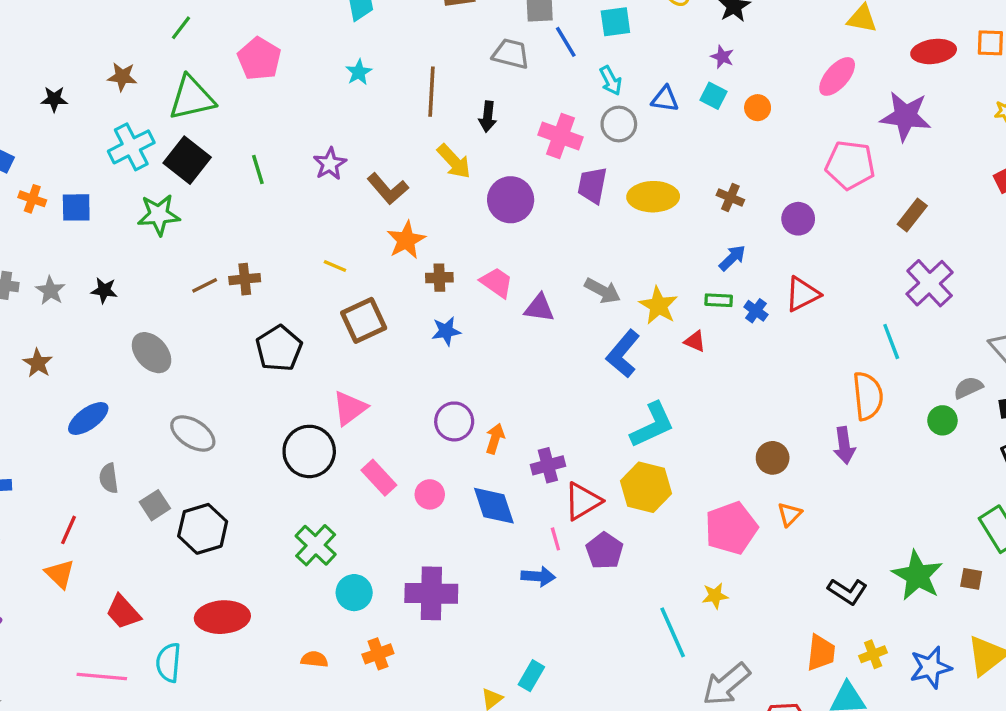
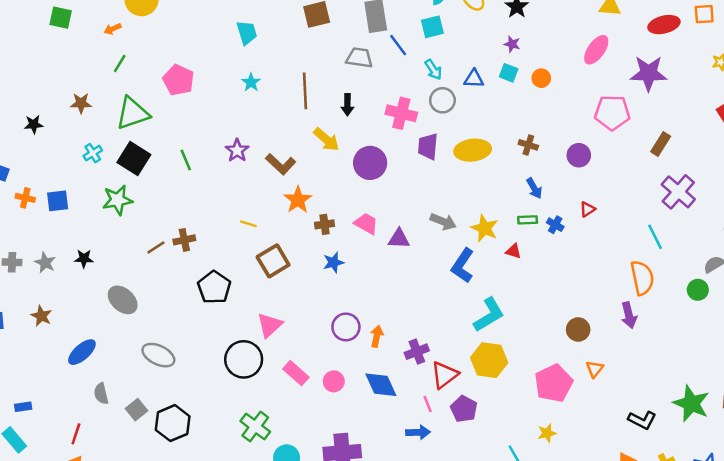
cyan cross: (131, 147) -> (93, 153), size x0.6
blue arrow: (732, 258) -> (534, 188), turned 110
red triangle: (802, 294) -> (587, 209), size x0.6

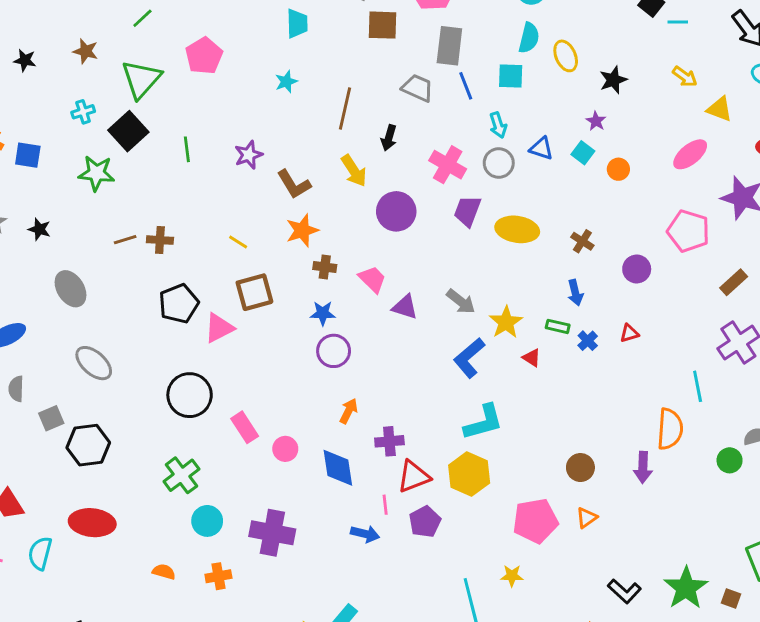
green triangle: (133, 113) -> (141, 79), turned -45
pink triangle: (270, 325) -> (219, 328), moved
purple circle: (346, 327) -> (334, 351), moved

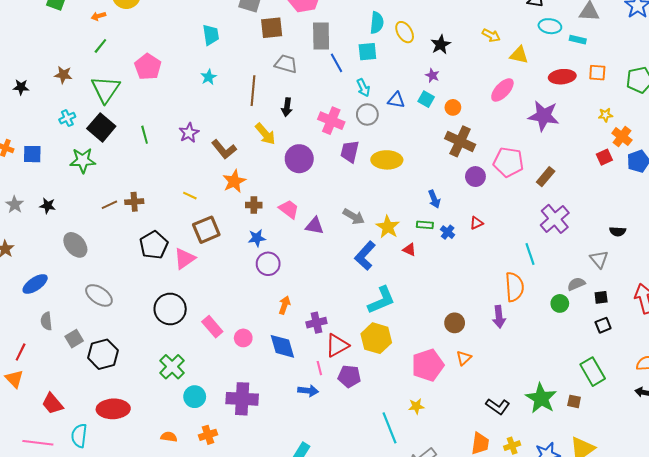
gray trapezoid: (417, 88) -> (286, 64), moved
pink pentagon: (688, 231) -> (508, 162), moved
brown cross: (582, 241) -> (460, 141), moved, size x1.8
purple pentagon: (425, 522) -> (349, 376), turned -30

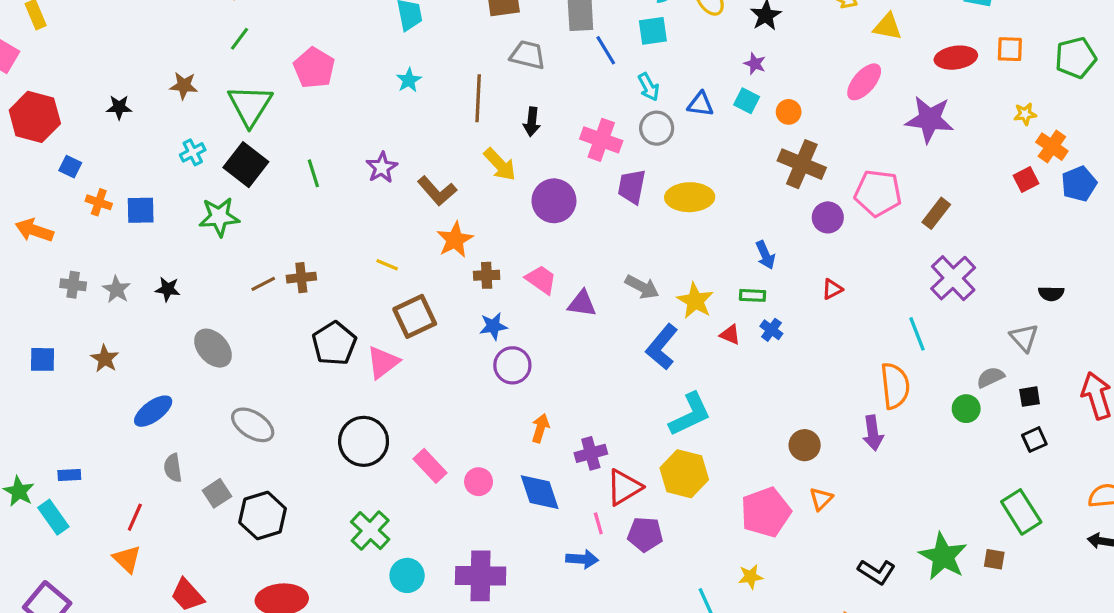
blue cross: (448, 232) -> (771, 330), moved

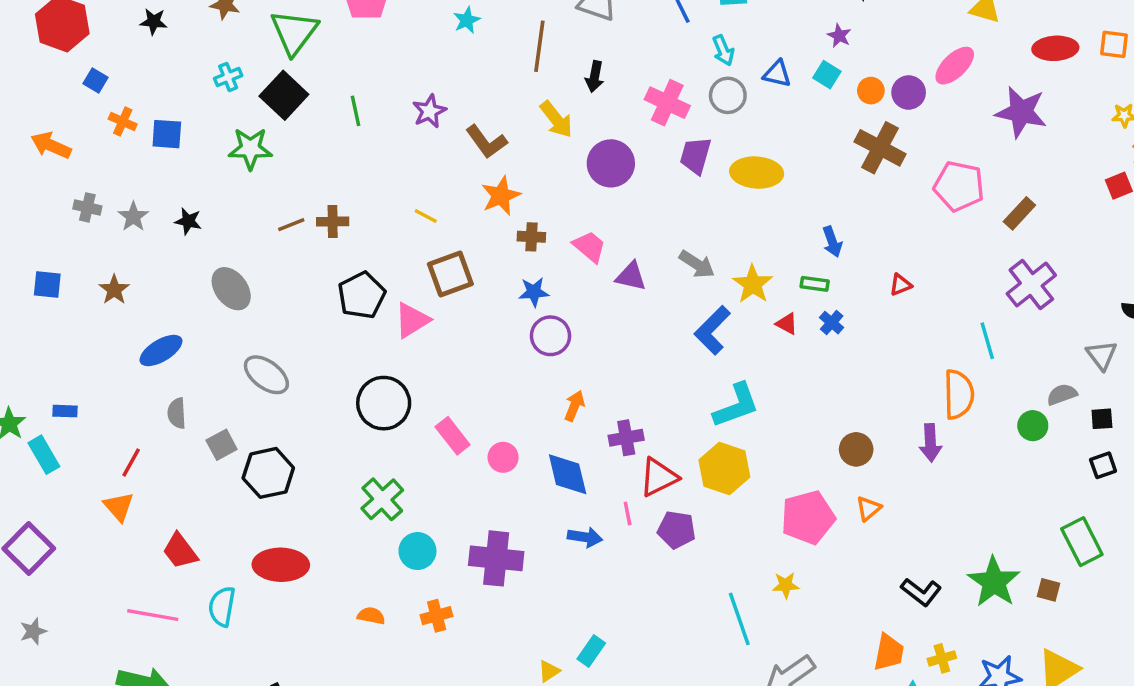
purple circle: (828, 217) -> (909, 92), moved
blue arrow: (582, 559) -> (585, 537), moved

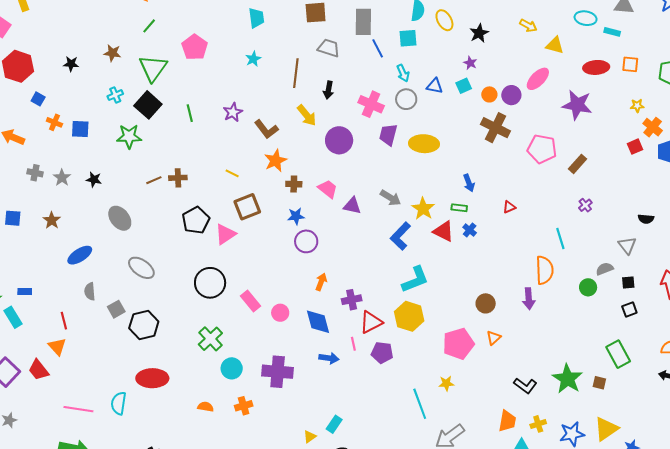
cyan square: (827, 75) -> (464, 86), turned 35
purple cross: (1031, 284) -> (585, 205), size x0.5
red triangle: (787, 324) -> (444, 231), size x1.6
red line: (131, 463) -> (64, 321), turned -42
red trapezoid: (180, 551) -> (39, 370), moved

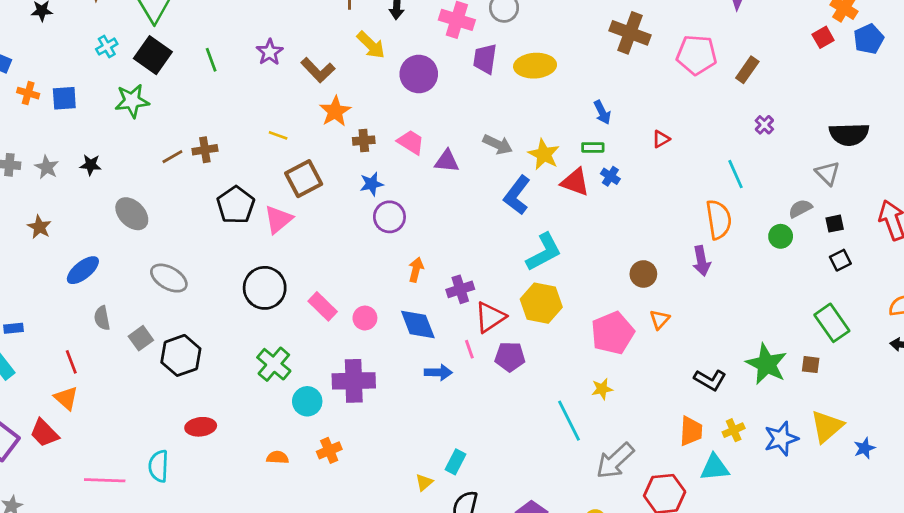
black semicircle: (646, 219) -> (849, 134), size x1.8
purple cross: (278, 372) -> (354, 381), moved
red ellipse: (152, 378) -> (201, 427), size x0.7

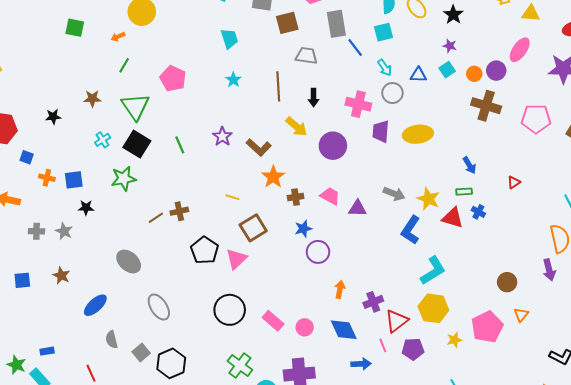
black star: (91, 165) -> (86, 208), moved
gray ellipse: (169, 278) -> (159, 307), turned 32
yellow star: (602, 389) -> (454, 340), moved

